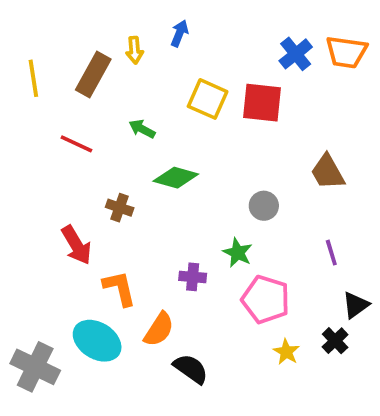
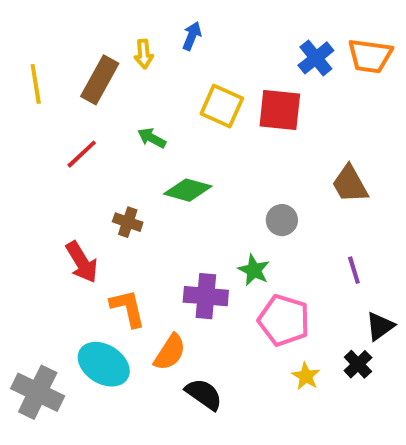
red line: (76, 144) -> (82, 154), turned -68
purple cross: (193, 277) -> (206, 296), size x1.5

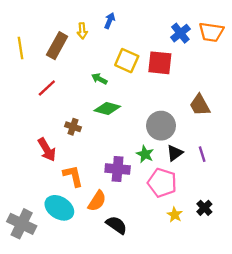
green arrow: (152, 138) -> (99, 79), moved
gray circle: (282, 220) -> (161, 126), size x1.6
black triangle: (380, 326) -> (175, 153), moved

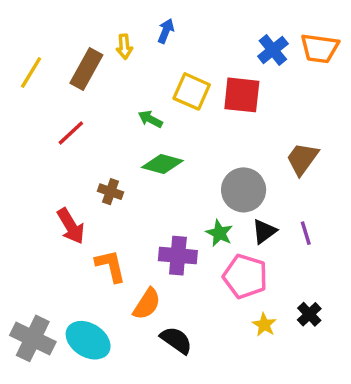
yellow line: (21, 48) -> (31, 72), turned 40
brown trapezoid: (200, 105) -> (302, 159), turned 65
cyan ellipse: (59, 208) -> (88, 340), moved

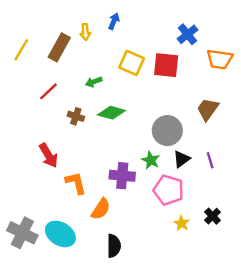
orange trapezoid: (320, 48) -> (220, 59), moved
green arrow: (150, 119) -> (94, 82), moved, turned -49
brown cross: (111, 192) -> (76, 116), moved
black semicircle: (176, 340) -> (114, 246), moved, turned 55

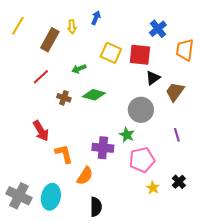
yellow line: (21, 50) -> (18, 26), moved
orange trapezoid: (220, 59) -> (185, 50), turned 90
black triangle: (182, 159) -> (153, 78), moved
pink pentagon: (169, 190) -> (142, 160), turned -30
cyan ellipse: (60, 234) -> (51, 197), turned 70

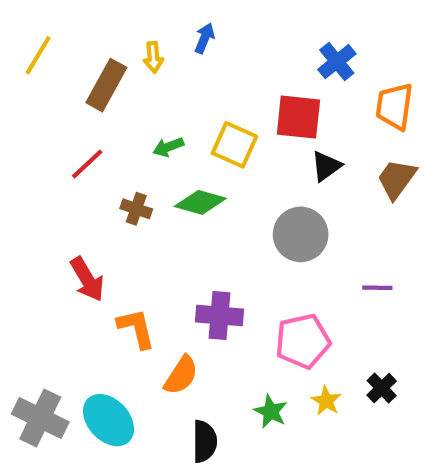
yellow square: (111, 53) -> (234, 145), moved
brown trapezoid: (175, 92) -> (397, 179), moved
green star: (127, 135) -> (271, 412), moved
purple line: (177, 135) -> (377, 288), turned -72
cyan ellipse: (51, 197) -> (109, 420), turned -55

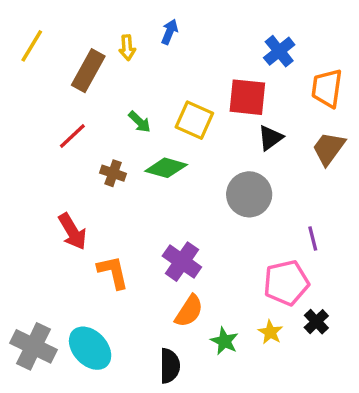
green arrow: (168, 147) -> (140, 122), turned -115
purple line: (377, 288) -> (313, 239), turned 75
purple cross: (219, 316) -> (182, 262), turned 30
pink pentagon: (303, 341) -> (286, 283), moved
orange semicircle: (181, 375) -> (189, 311), moved

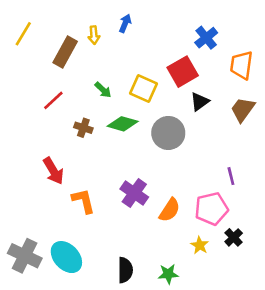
red square: (247, 97) -> (183, 72), turned -36
gray circle: (249, 194) -> (168, 133), moved
orange semicircle: (189, 311) -> (170, 210), moved
green star: (224, 341) -> (168, 274), moved, turned -30

